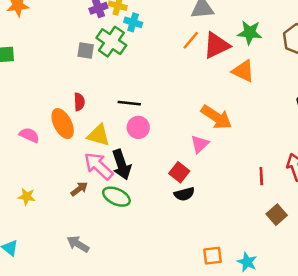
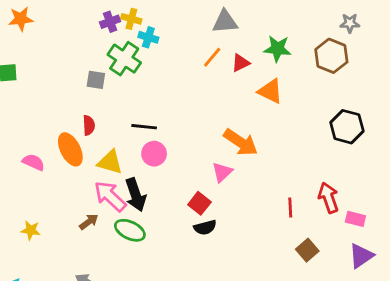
red triangle: (216, 45) -> (241, 63), size x0.6
gray square: (86, 51) -> (96, 80), moved

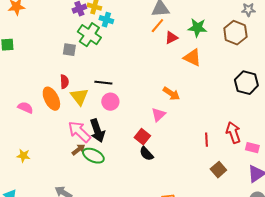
orange line: (212, 57) -> (157, 26), moved
orange arrow: (241, 142) -> (171, 94), size x0.7
yellow triangle: (110, 162) -> (79, 97), moved, turned 36
brown arrow: (89, 222) -> (78, 150), moved
black semicircle: (205, 227) -> (146, 154), turned 63

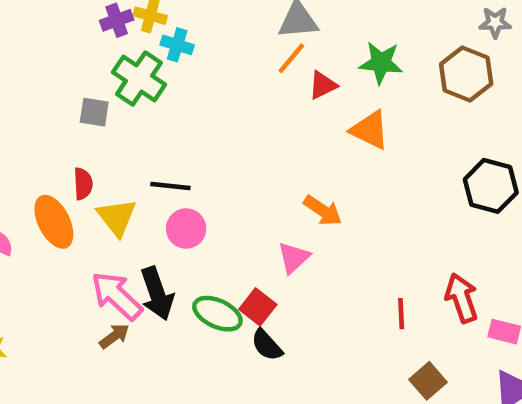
green ellipse: (93, 156) -> (217, 314), moved

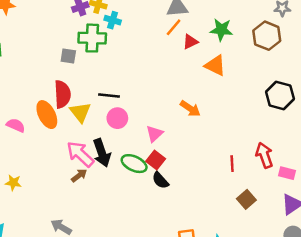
green cross: (139, 78) -> (92, 38), turned -32
red semicircle: (83, 184) -> (62, 94), size x1.6
pink triangle: (294, 258) -> (154, 134), moved

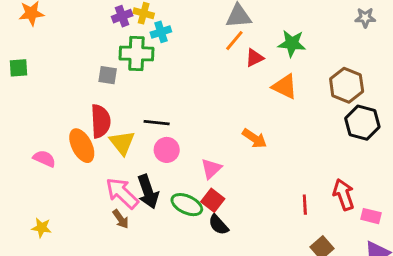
cyan cross: (113, 20) -> (161, 32), turned -35
brown hexagon: (267, 36) -> (347, 85), moved
brown arrow: (79, 176) -> (121, 219), turned 91

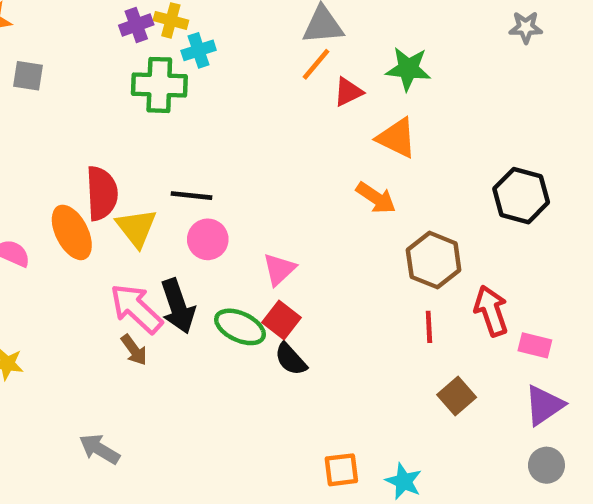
gray square: (108, 75) -> (28, 76), moved
brown hexagon: (347, 85) -> (434, 260), moved
orange arrow: (254, 138) -> (376, 198), moved

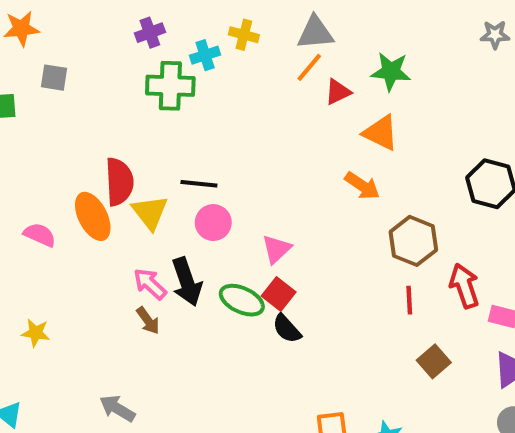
yellow cross: (171, 20) -> (244, 35), moved
pink arrow: (136, 308) -> (150, 284), size x0.7

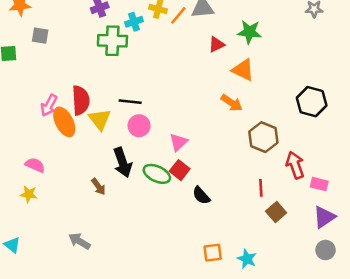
orange line: (309, 67) -> (178, 15), moved
pink semicircle: (40, 235) -> (35, 165), moved
pink arrow: (150, 284) -> (49, 105), moved, turned -105
red line: (409, 300) -> (261, 188), moved
black semicircle: (287, 329) -> (201, 195), moved

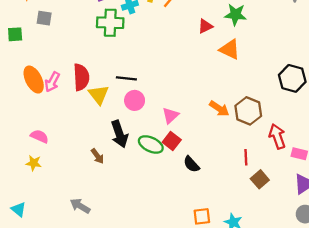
orange arrow: (232, 103) -> (219, 109), moved
orange ellipse: (64, 122) -> (34, 80), moved

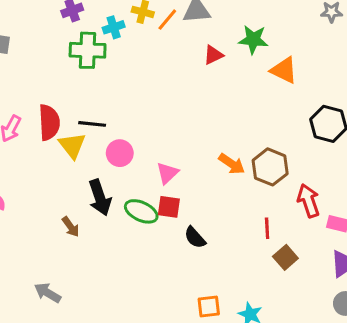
orange triangle: (230, 49) -> (284, 70), moved
black line: (126, 78) -> (92, 124), moved
red square: (172, 141) -> (169, 207), turned -30

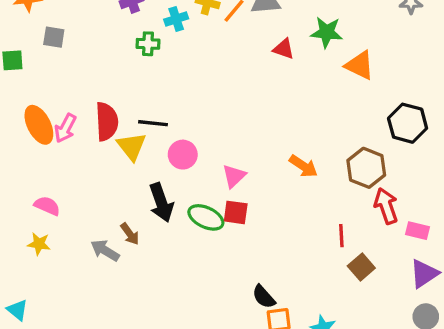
green cross: (88, 50) -> (148, 44), size x0.6
red triangle: (213, 55) -> (284, 49), turned 45
brown hexagon: (270, 167) -> (366, 168), moved
black semicircle: (195, 238) -> (264, 297), moved
gray arrow: (48, 293) -> (105, 250), moved

